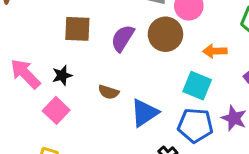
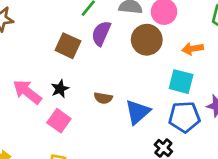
brown square: (77, 29) -> (68, 46), turned 30
purple semicircle: (123, 38) -> (101, 33), moved

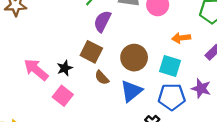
brown circle: (147, 40) -> (134, 58), moved
brown square: (68, 46) -> (91, 52), moved
brown semicircle: (103, 98) -> (102, 78), turned 35

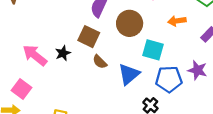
brown circle: (134, 58) -> (130, 23), moved
cyan square: (170, 66) -> (153, 50), moved
pink square: (63, 96) -> (22, 89), moved

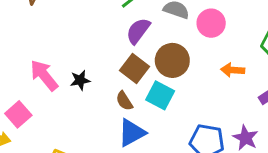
brown square: (89, 37) -> (135, 69), moved
cyan square: (153, 50) -> (160, 95), moved
blue triangle: (129, 74) -> (132, 133), moved

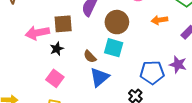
brown square: (135, 69) -> (63, 24), moved, turned -30
pink arrow: (44, 75) -> (37, 33), moved, turned -50
pink square: (18, 114) -> (55, 78), moved

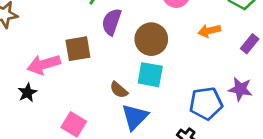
black star: (57, 49) -> (27, 93), moved

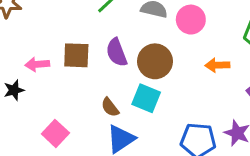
purple semicircle: (112, 22) -> (117, 52), moved, turned -52
pink arrow: (44, 64) -> (37, 64), size x0.7

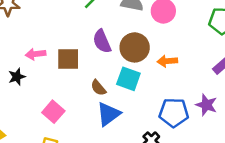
brown square: (76, 55) -> (68, 59), moved
orange arrow: (217, 65) -> (167, 61), moved

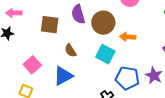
pink arrow: (36, 54) -> (14, 13), moved
cyan square: (128, 79) -> (105, 54), moved
blue triangle: (108, 114) -> (63, 76), moved

